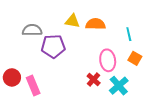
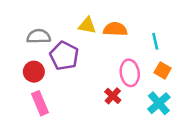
purple pentagon: (53, 46) -> (64, 56), turned 30
red circle: (12, 77) -> (34, 72), moved
cyan cross: (119, 86) -> (159, 103), moved

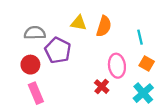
orange semicircle: (115, 29) -> (104, 26), turned 105

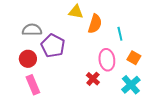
yellow triangle: (79, 23) -> (76, 12), moved
cyan line: (140, 37) -> (120, 34), moved

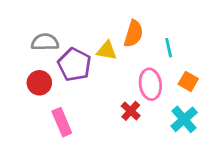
yellow triangle: (76, 12) -> (107, 50), moved
pink rectangle: (33, 85) -> (62, 122), moved

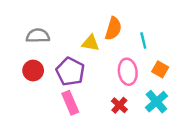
purple pentagon: (74, 65) -> (70, 72), moved
red cross: (131, 111) -> (119, 105), moved
pink rectangle: (62, 122) -> (70, 103), moved

